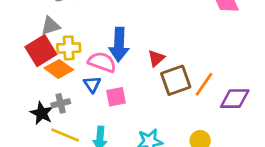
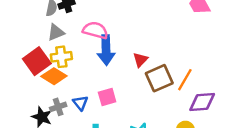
gray triangle: (51, 26) -> (56, 32), moved
pink semicircle: (102, 62) -> (95, 30), moved
blue triangle: (92, 84) -> (80, 103), moved
purple diamond: (235, 99) -> (202, 102), moved

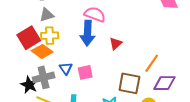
pink semicircle: (95, 30) -> (95, 14), moved
brown square: (159, 78) -> (129, 83), moved, turned 30
blue triangle: (80, 103) -> (66, 68), moved
gray cross: (58, 107) -> (44, 77), size x1.5

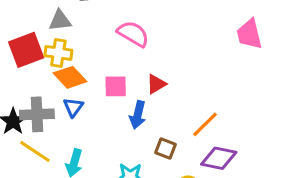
blue arrow: (88, 33) -> (138, 115), moved, size x0.7
orange diamond: (42, 51) -> (70, 77), moved
pink square: (85, 72) -> (116, 86), moved
brown square: (129, 83) -> (165, 149), size x0.6

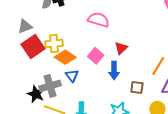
gray triangle: (60, 21) -> (25, 26), moved
pink square: (116, 86) -> (96, 56), turned -35

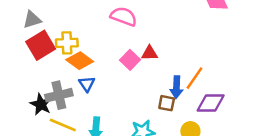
red triangle: (121, 48) -> (150, 53), turned 40
pink square: (96, 56) -> (130, 60), moved
blue arrow: (114, 70) -> (176, 87), moved

